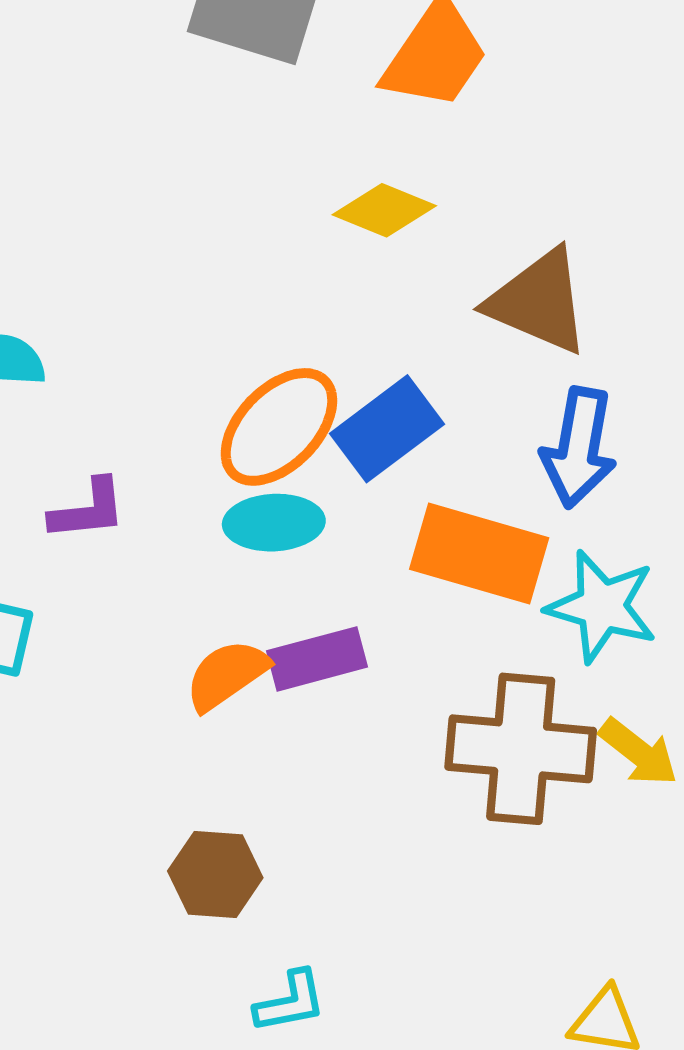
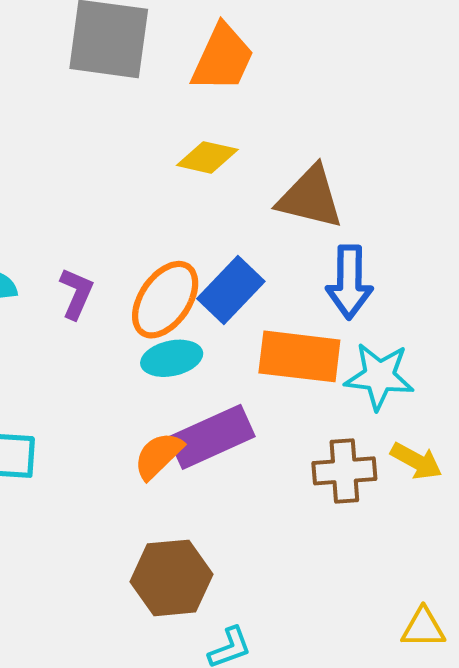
purple L-shape: (88, 510) -> (76, 293), moved, turned -51
purple rectangle: (317, 659) -> (212, 437), size x1.4
brown cross: (521, 749) -> (344, 471), size x0.7
brown hexagon: (215, 874) -> (171, 578), size x1.4

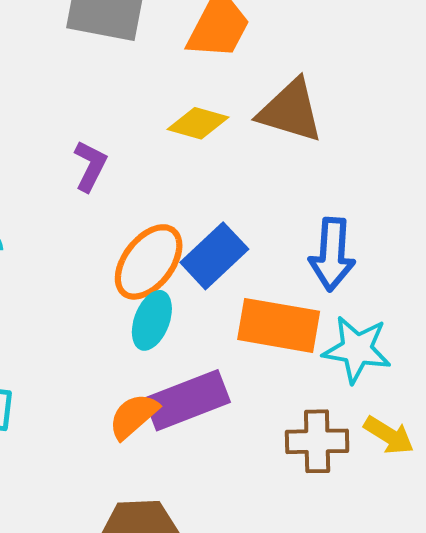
brown triangle: (310, 197) -> (291, 111), moved
purple L-shape: (76, 293) -> (90, 166), moved
cyan ellipse: (172, 358) -> (152, 320), turned -60

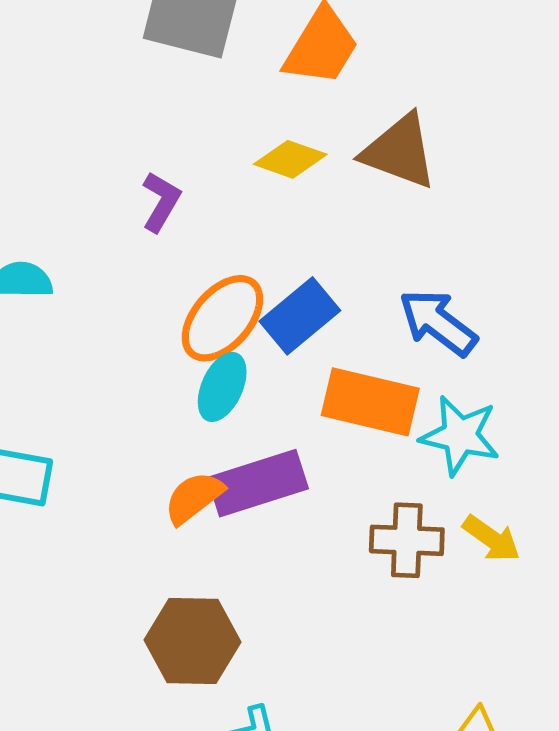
blue arrow: (332, 254) -> (438, 323), turned 120

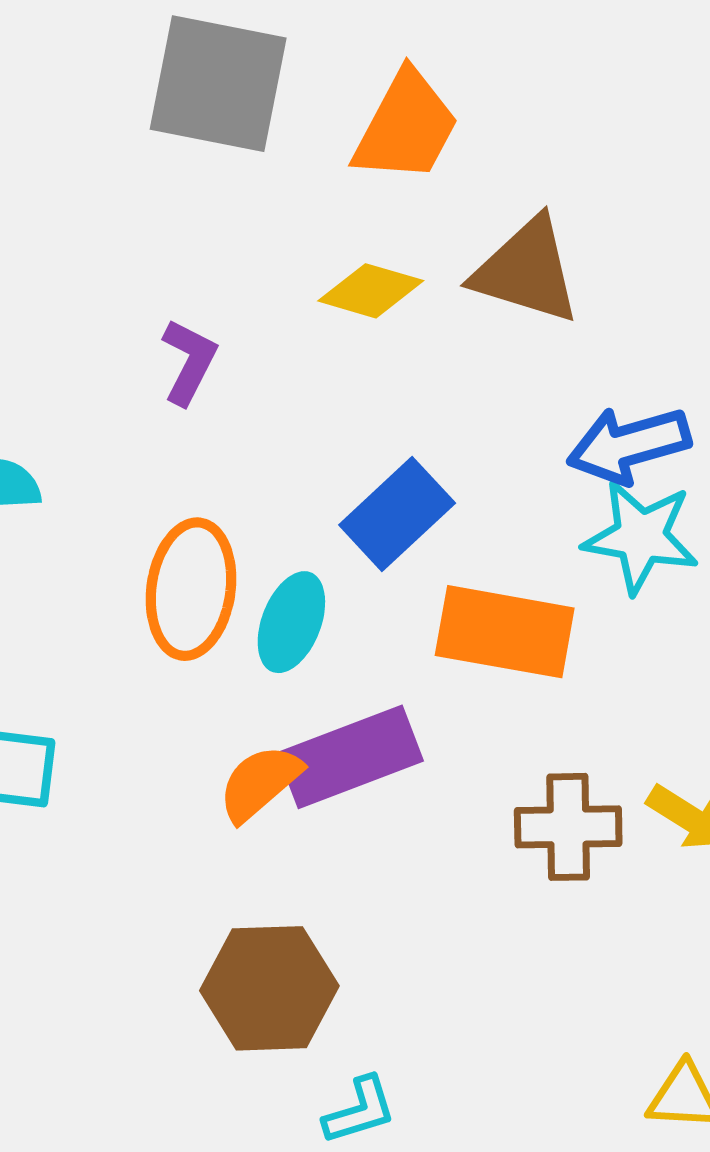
orange ellipse: (222, 318) -> (191, 589), moved, turned -30
blue arrow: (438, 323) -> (629, 445), moved, turned -50
cyan star: (460, 436) -> (641, 537), moved

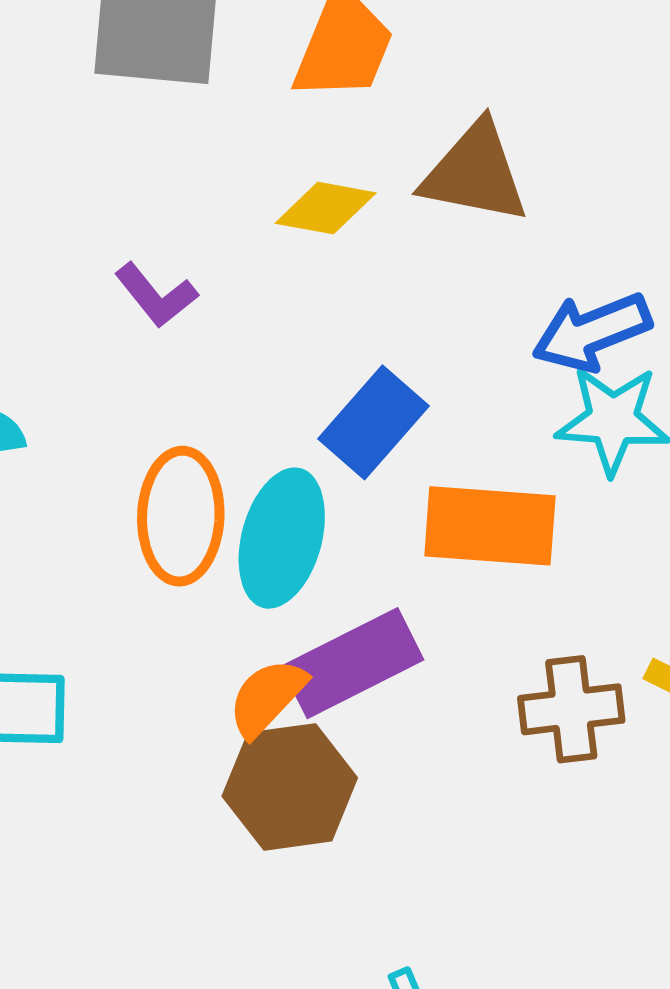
purple L-shape: (189, 362) -> (156, 295), turned 120
cyan ellipse: (291, 622) -> (282, 538), size x1.4
brown hexagon: (269, 988) -> (290, 787), moved

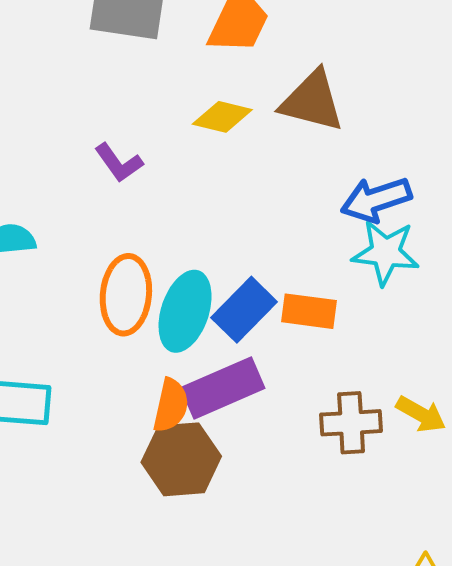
blue rectangle: (373, 422) -> (244, 310), moved
orange rectangle: (490, 526) -> (309, 311), size x0.7
orange semicircle: (267, 697) -> (171, 405), turned 146

